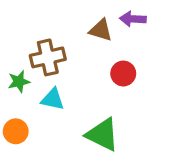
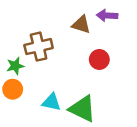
cyan triangle: (53, 99) -> (51, 102), moved
orange circle: (16, 131) -> (13, 89), moved

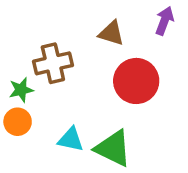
purple arrow: (107, 16) -> (164, 21), moved, turned 108
red circle: (99, 59) -> (136, 81), size x1.6

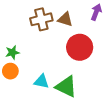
brown cross: (53, 63) -> (41, 19), moved

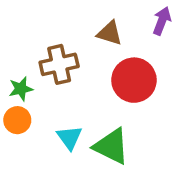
brown cross: (41, 19) -> (59, 64), moved
cyan triangle: (41, 81) -> (70, 138), turned 42

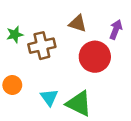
purple arrow: (162, 21) -> (116, 30), moved
green star: (21, 89) -> (15, 34), moved

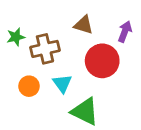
orange circle: (12, 85) -> (29, 86), moved
cyan triangle: (49, 97) -> (62, 83), moved

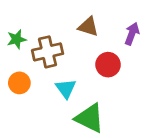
red circle: (102, 61) -> (108, 65), size x0.7
orange circle: (29, 86) -> (19, 83), moved

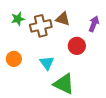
green star: (17, 39) -> (18, 19), moved
brown cross: (48, 52) -> (41, 26), moved

